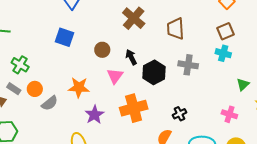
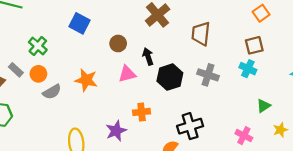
green cross: (20, 65) -> (38, 46), moved
pink triangle: (115, 76) -> (127, 74), turned 30
orange cross: (134, 108) -> (142, 112), size x0.6
black cross: (179, 114) -> (190, 126), size x1.6
purple star: (94, 115) -> (116, 131), moved

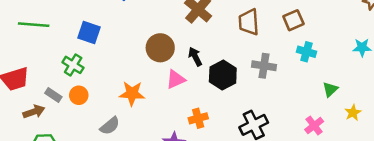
blue square: (80, 23) -> (89, 33), moved
brown circle: (118, 44) -> (160, 48), size x1.5
brown square: (254, 45) -> (293, 20), moved
gray semicircle: (52, 92) -> (110, 126), moved
pink cross: (244, 136) -> (314, 126), turned 35

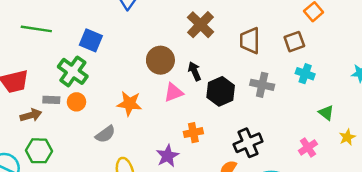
green cross: (73, 65) -> (73, 71), size x1.4
green triangle: (330, 89) -> (326, 113), turned -42
gray rectangle: (53, 95) -> (51, 100), turned -35

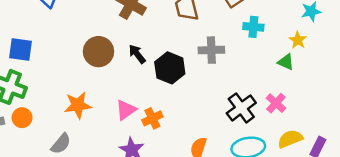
pink triangle: (174, 92) -> (126, 110), moved
yellow star: (347, 137) -> (298, 40), moved
black cross: (248, 143) -> (241, 108), moved

